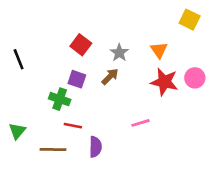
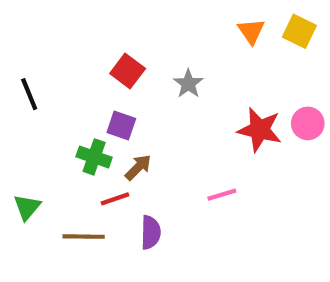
orange triangle: (159, 50) -> (251, 31), moved
brown arrow: (110, 77) -> (138, 167), moved
red line: (73, 126) -> (115, 199), turned -30

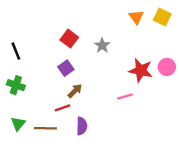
purple square: (121, 126) -> (66, 68), turned 35
green cross: (94, 157) -> (16, 85), moved
pink line: (222, 195) -> (125, 96), moved
green triangle: (27, 207) -> (18, 124), moved

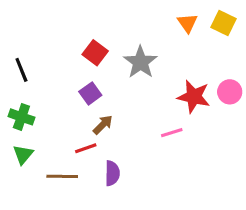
gray star: (102, 45) -> (140, 62), size x1.5
green triangle: (18, 124) -> (23, 154), moved

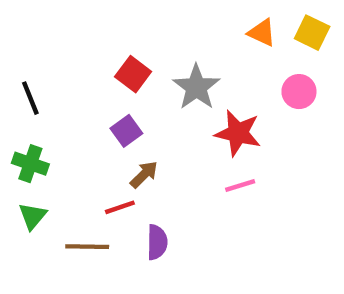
orange triangle: (187, 23) -> (262, 33), turned -30
pink circle: (230, 92) -> (299, 92), moved
red star: (194, 97) -> (238, 133), moved

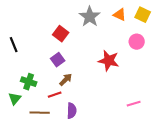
gray star: (196, 87) -> (90, 17), moved
green cross: (30, 164) -> (29, 82), moved
pink line: (240, 185) -> (134, 104), moved

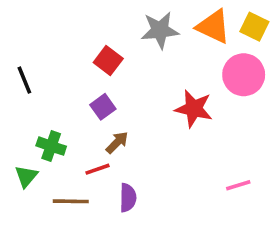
orange triangle: (120, 15) -> (213, 27), size x1.5
gray star: (90, 17) -> (160, 30), turned 30
pink circle: (137, 42) -> (244, 75), size x1.5

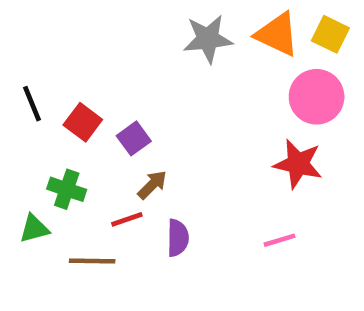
red square: (108, 60) -> (83, 122), moved
red star: (194, 109) -> (298, 164), moved
green triangle: (26, 176) -> (34, 229), turned 35
pink line: (238, 185) -> (280, 240), moved
purple semicircle: (128, 198) -> (178, 238), moved

